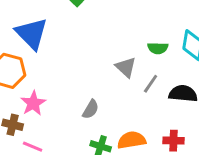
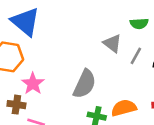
gray semicircle: (91, 109) -> (85, 84), size x1.6

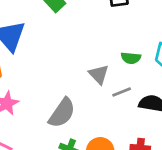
gray line: (136, 56) -> (122, 92), turned 30

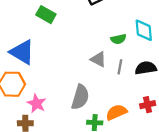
gray line: (122, 92) -> (120, 67), turned -40

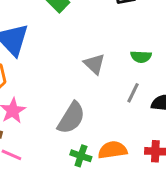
gray triangle: (98, 59) -> (94, 64), moved

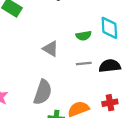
gray line: (133, 93) -> (84, 64), turned 72

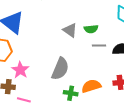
green semicircle: (84, 36) -> (91, 29), moved

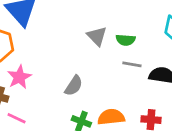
gray semicircle: (60, 69) -> (74, 86), size x0.7

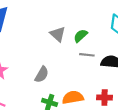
green semicircle: (126, 40) -> (81, 36), turned 136

